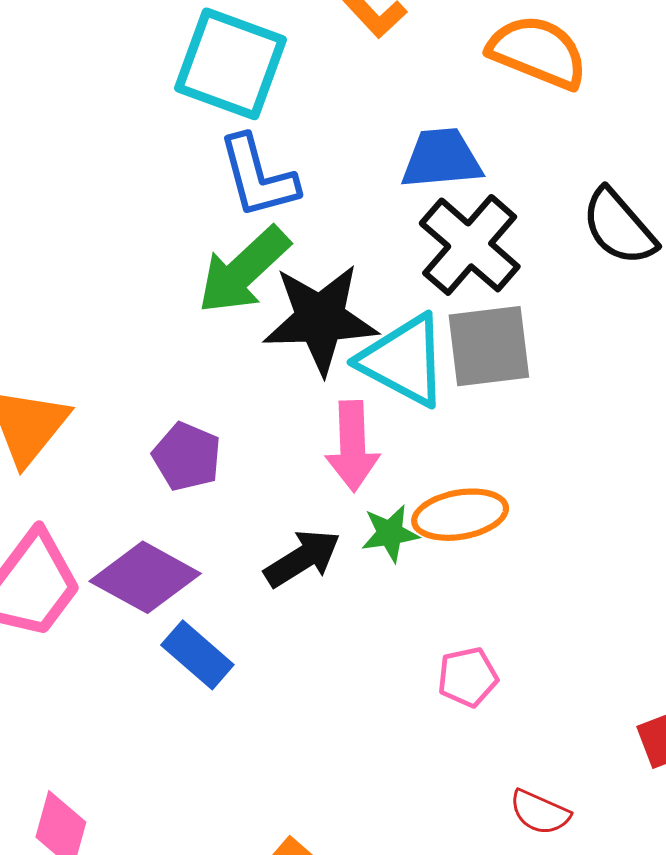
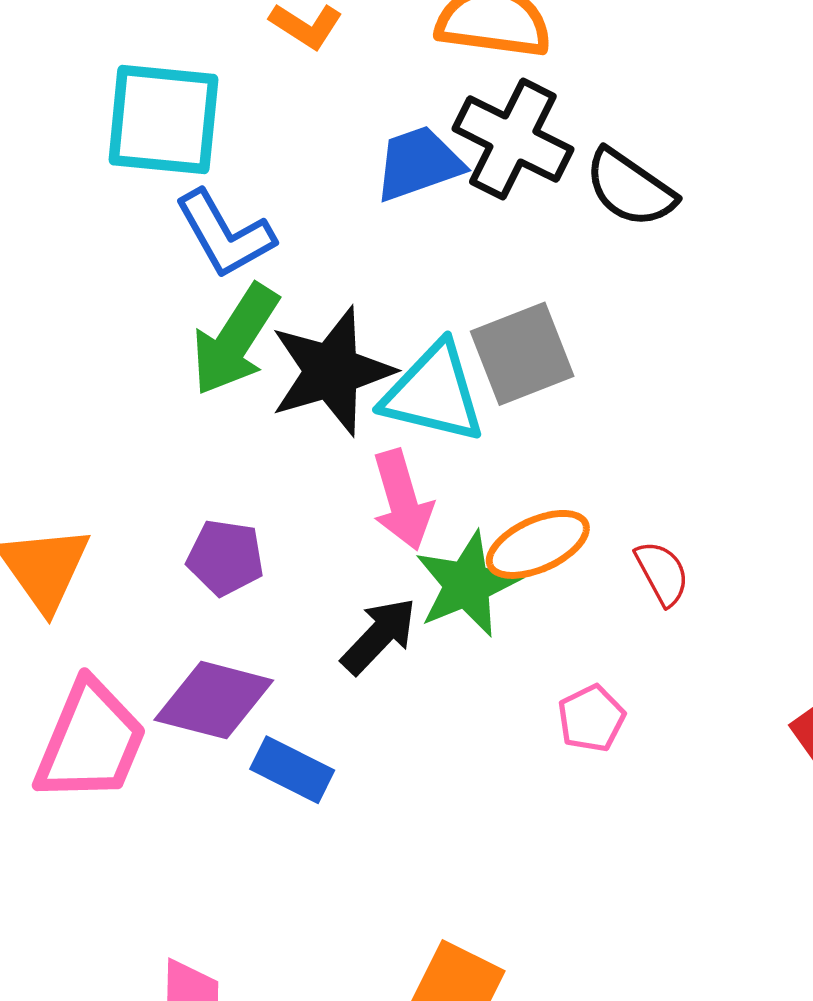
black cross: (470, 245) -> (513, 139), moved
green star: (390, 533) -> (467, 584), size x1.6
red semicircle: (540, 812) -> (662, 573), moved, turned -128

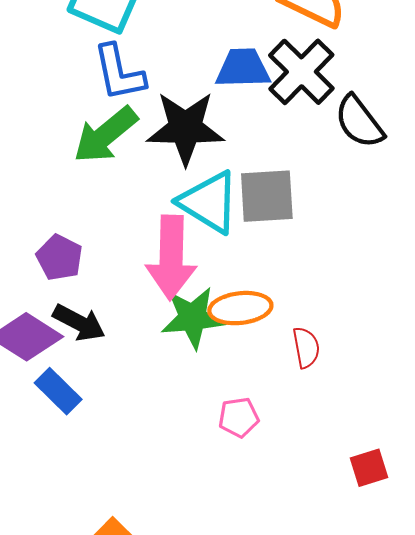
black star: (332, 371) -> (185, 128), moved
pink arrow: (402, 500) -> (171, 258), size x1.4
black arrow: (379, 636) -> (79, 323), moved, turned 56

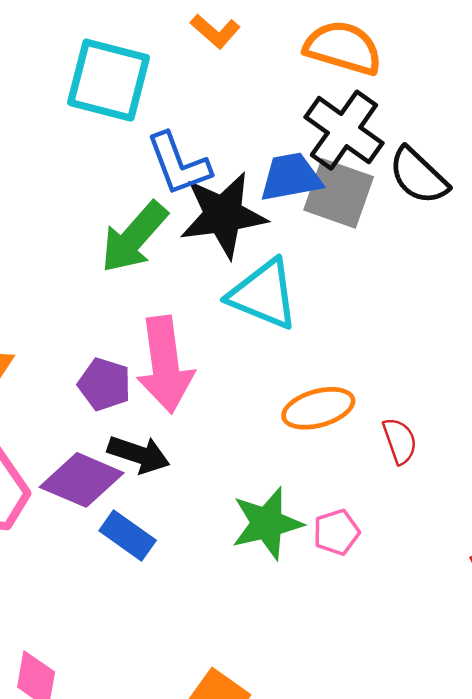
blue trapezoid: (243, 68) -> (291, 177), moved
blue L-shape: (119, 73) -> (179, 164), moved
gray square: (267, 196) -> (339, 193), moved, turned 32
pink arrow: (171, 258) -> (165, 365), moved
green star: (193, 318) -> (267, 523), moved

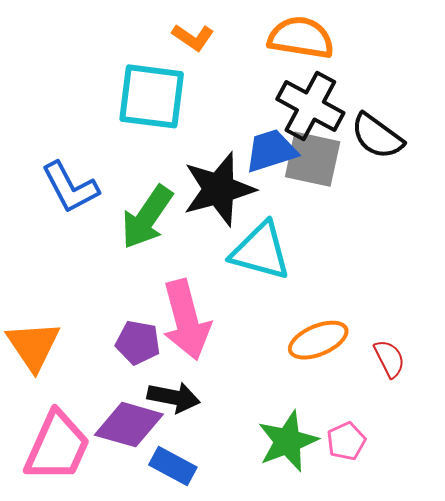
cyan square: (108, 80) -> (152, 96), moved
blue L-shape: (179, 164) -> (70, 187), moved

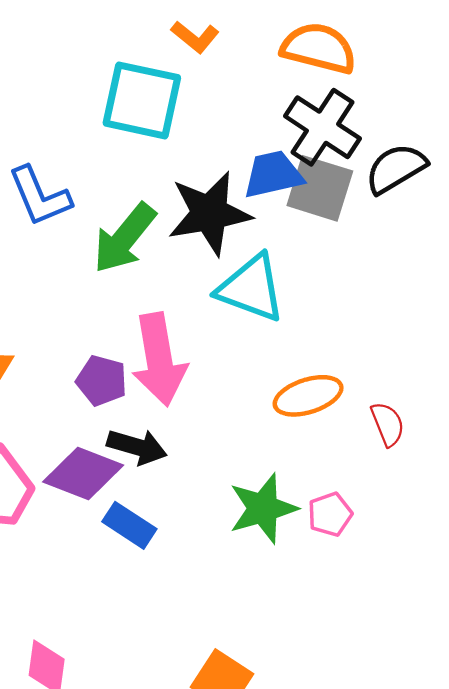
black semicircle: (377, 136) -> (396, 169), turned 108

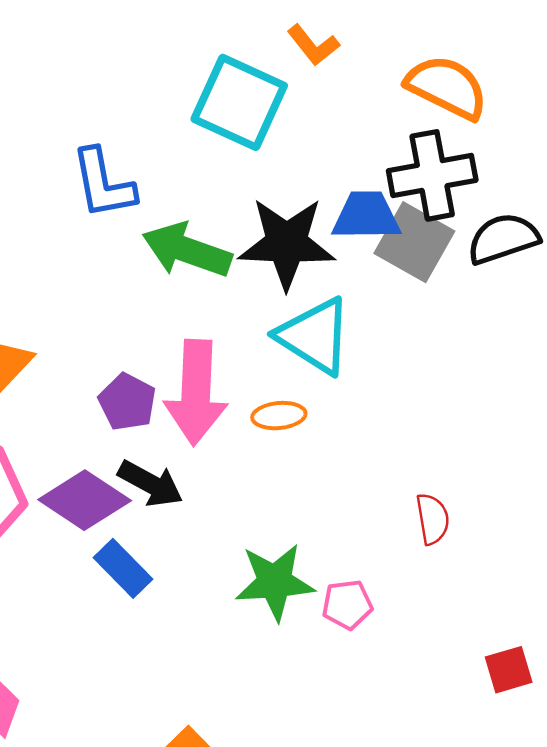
black cross: (323, 127) -> (432, 175), turned 34
green arrow: (124, 238) -> (187, 250), turned 58
orange ellipse: (308, 396) -> (279, 416), moved, size x0.7

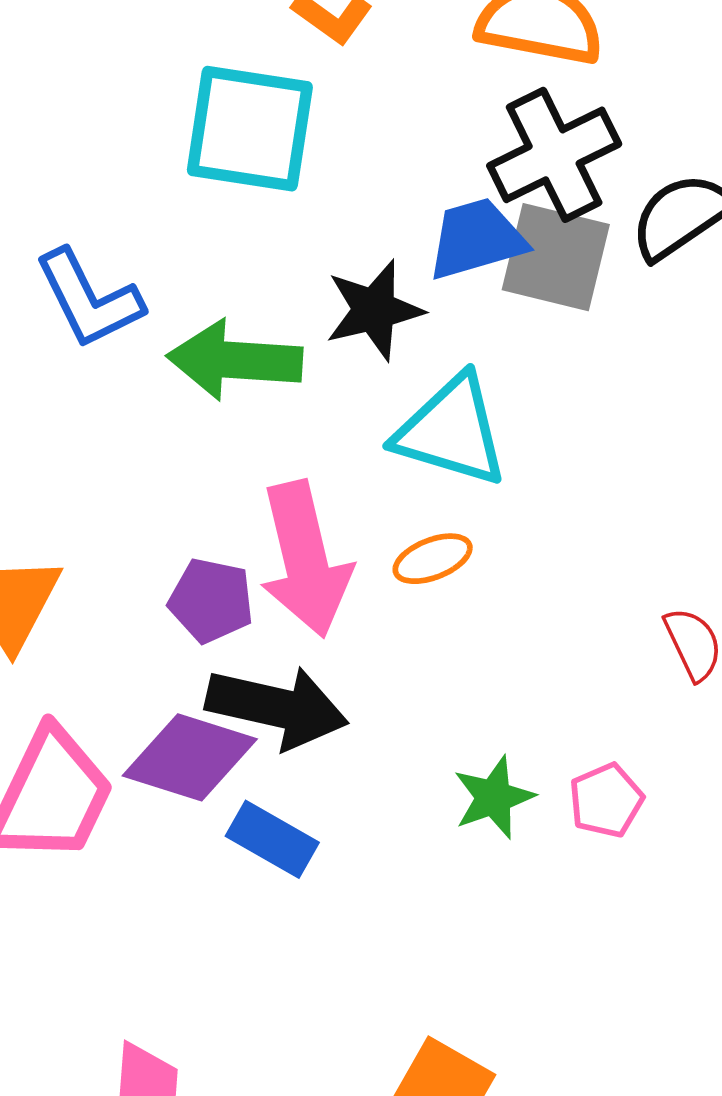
black star: (287, 243) -> (374, 310), size x0.7
black arrow: (150, 483) -> (277, 707), size x1.4
green star: (275, 582) -> (494, 797), size x0.7

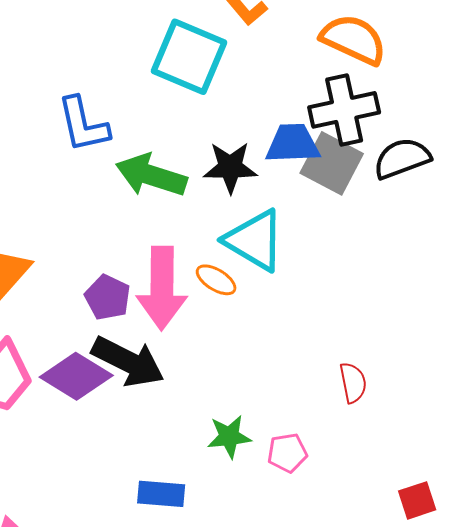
orange ellipse: (433, 559) -> (216, 280), moved, turned 39
blue rectangle: (272, 839) -> (161, 494), moved, turned -39

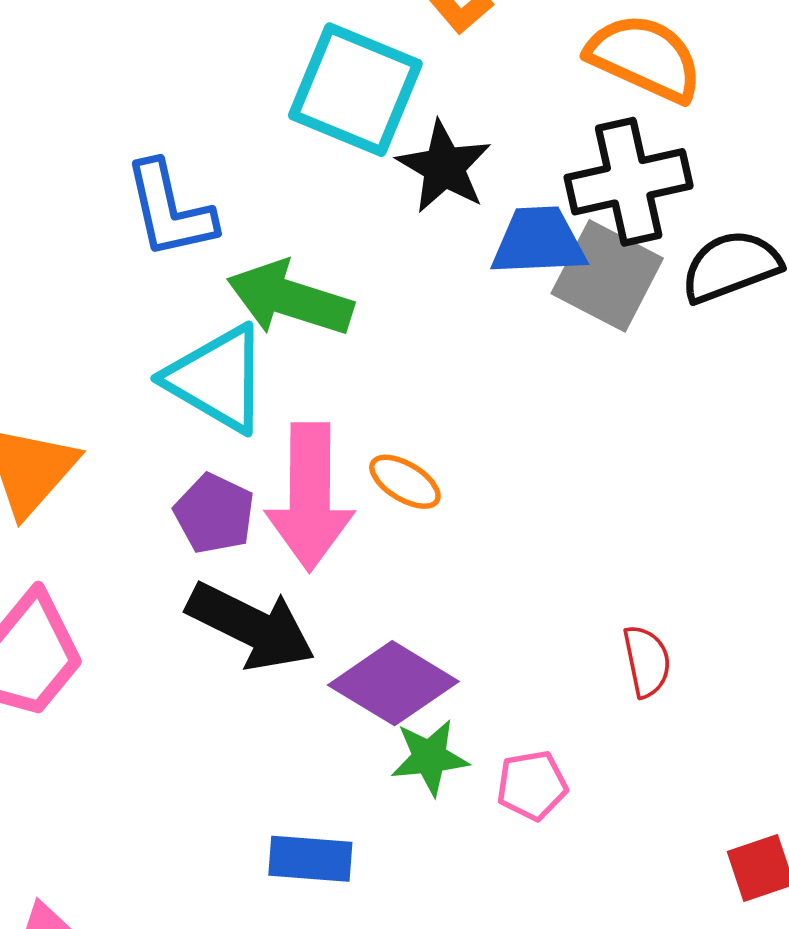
black star: (230, 167) -> (444, 167), moved, turned 30
cyan triangle: (255, 240) -> (217, 379), moved
purple diamond: (76, 376) -> (393, 683), moved

